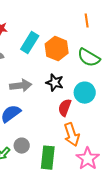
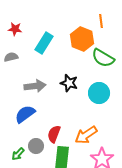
orange hexagon: (57, 49) -> (82, 39), moved
red semicircle: (65, 108) -> (54, 134), moved
orange arrow: (72, 135) -> (86, 135), turned 75

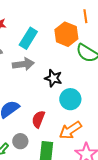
gray arrow: (35, 86) -> (23, 64), moved
cyan circle: (99, 93) -> (70, 99), moved
red semicircle: (54, 134) -> (38, 119), moved

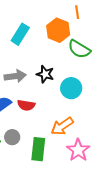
gray arrow: (23, 64) -> (15, 76), moved
cyan circle: (70, 99) -> (71, 88), moved
red semicircle: (38, 119) -> (26, 105), moved, turned -102

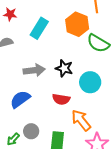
red semicircle: (26, 105) -> (61, 99), moved
orange arrow: (62, 126) -> (81, 120), turned 85

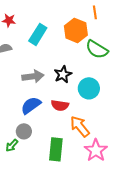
black star: (64, 68) -> (63, 74), turned 30
blue semicircle: (20, 99) -> (31, 105), moved
gray circle: (31, 131) -> (24, 131), moved

